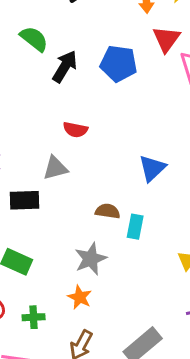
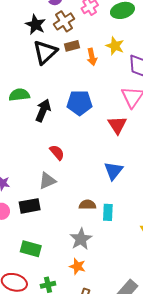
green semicircle: (34, 39) -> (19, 95), turned -36
red triangle: (166, 39) -> (117, 125), moved
red semicircle: (75, 130) -> (57, 152), turned -133

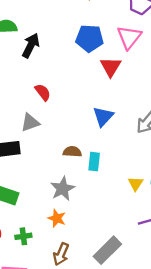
blue pentagon: (80, 103) -> (90, 38), moved

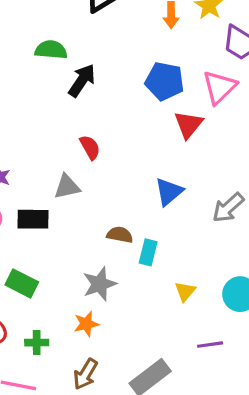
yellow triangle: (136, 184) -> (185, 291), moved
orange star: (57, 218) -> (86, 324), turned 30

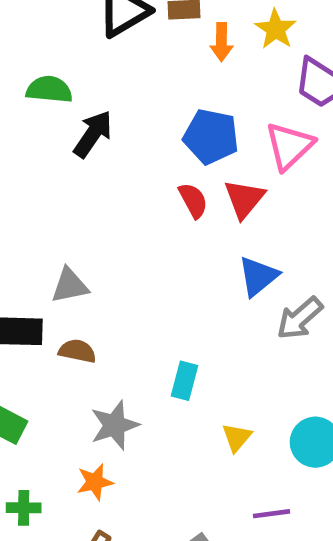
red semicircle: (90, 147) -> (193, 200), moved
blue triangle: (169, 192) -> (258, 276), moved
brown semicircle: (120, 235) -> (77, 351), moved

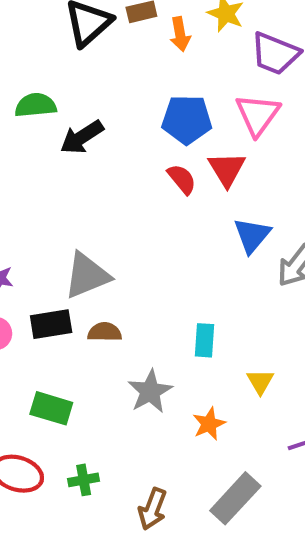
black arrow: (93, 134) -> (82, 137), turned -147
gray triangle: (70, 286) -> (87, 275), size x1.4
orange star: (95, 482) -> (209, 424), moved

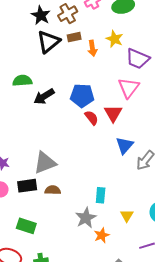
blue pentagon: (187, 120) -> (82, 96), moved
gray star: (150, 391) -> (86, 218), moved

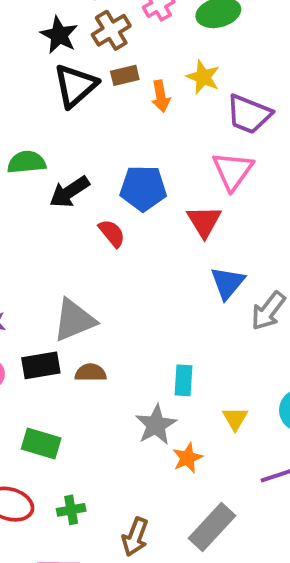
red semicircle: (92, 118) -> (112, 233), moved

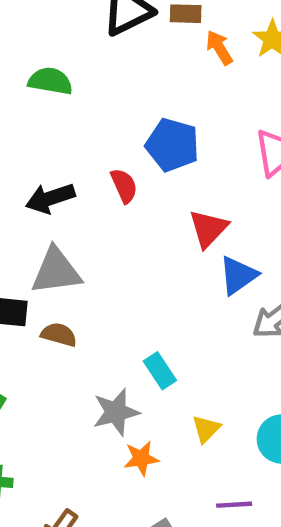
orange arrow: (161, 96) -> (219, 48), turned 144
black arrow: (69, 192) -> (50, 198), moved
red triangle: (204, 221) -> (208, 229), moved
cyan rectangle: (183, 380) -> (160, 371), turned -52

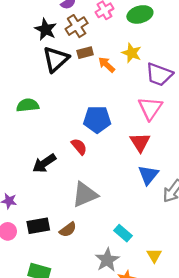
red triangle: (208, 229) -> (140, 142), moved
gray triangle: (56, 271) -> (85, 195), moved
brown semicircle: (59, 335) -> (68, 230), turned 144

